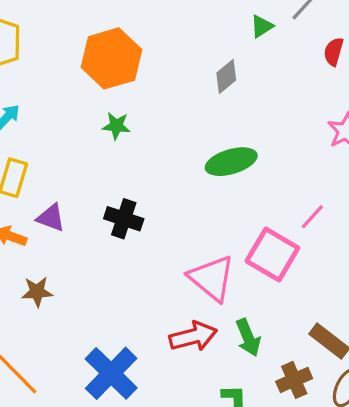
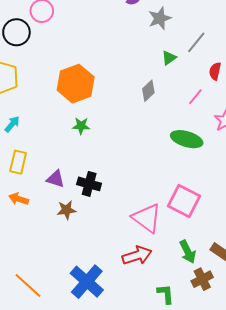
green ellipse: (231, 162) -> (187, 139), moved, turned 36
pink line: (312, 217) -> (195, 97), moved
purple triangle: (51, 218) -> (56, 179), moved
brown star: (37, 292) -> (66, 210), moved
green arrow: (248, 338) -> (188, 252), moved

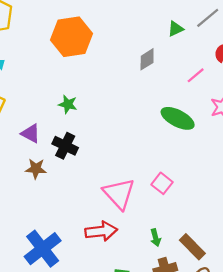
green star: (81, 126) -> (68, 104), moved
pink square: (184, 201) -> (162, 183), size x0.6
green arrow: (188, 252) -> (156, 238), size x0.7

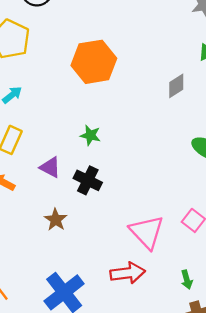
brown star: (36, 169) -> (56, 220), moved, turned 30

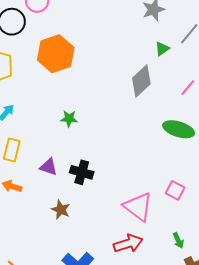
orange hexagon: (94, 62) -> (56, 54), moved
gray diamond: (176, 86) -> (141, 81), size x1.5
green star: (90, 135) -> (69, 119), moved

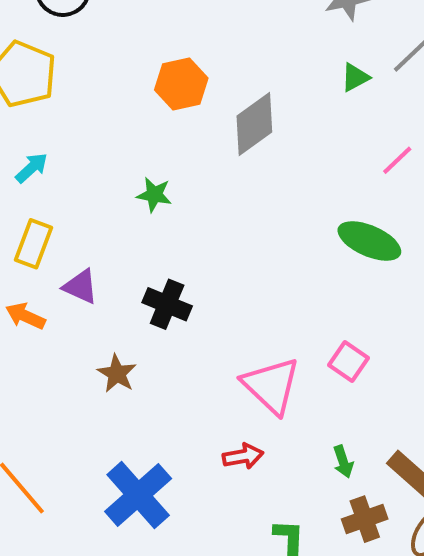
orange hexagon: (56, 54) -> (181, 84), moved, size x0.7
gray diamond: (141, 81) -> (254, 124), moved
purple triangle: (49, 167) -> (81, 287), moved
red arrow: (128, 243) -> (243, 456), size x0.7

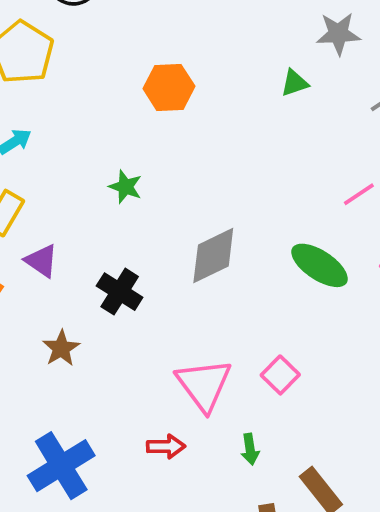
green triangle: (355, 77) -> (295, 83), moved
gray diamond: (254, 124) -> (213, 255), moved
green arrow: (343, 462) -> (250, 449), moved

